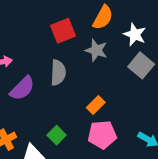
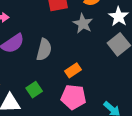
gray semicircle: (58, 73) -> (44, 50), moved

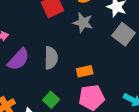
orange rectangle: (73, 70) -> (85, 71), turned 35

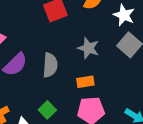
gray star: (83, 23) -> (88, 48), moved

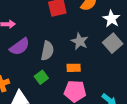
green square: (47, 110) -> (41, 77), moved

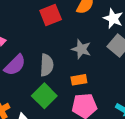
green square: (41, 77) -> (44, 96), size x1.5

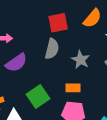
gray semicircle: (47, 65) -> (52, 49), moved

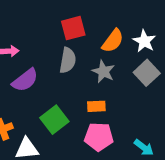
orange semicircle: (92, 18) -> (113, 41), moved

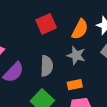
gray semicircle: (68, 60) -> (47, 66), moved

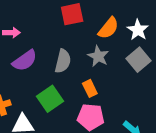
orange rectangle: (75, 85) -> (90, 88), turned 64

